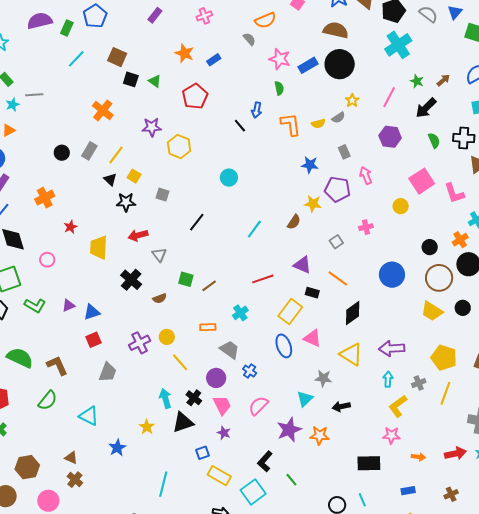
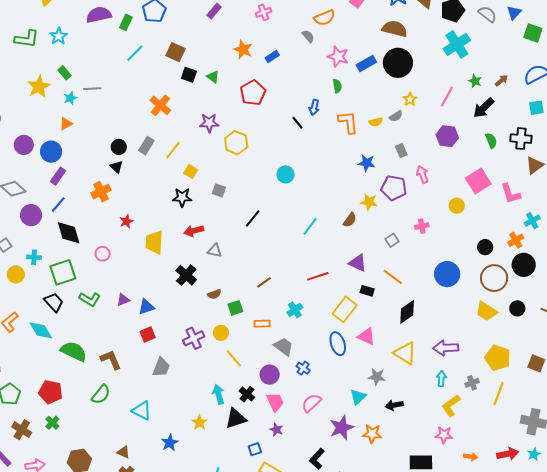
black triangle: (110, 179) -> (116, 167), moved
gray triangle: (159, 255) -> (215, 251), turned -42
green square: (186, 279) -> (235, 308), moved, turned -35

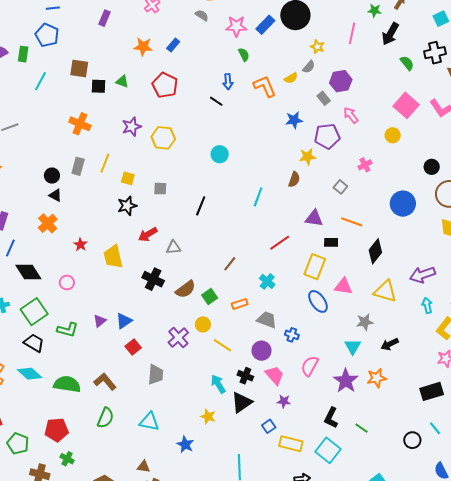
purple hexagon: (447, 136) -> (341, 81), moved
brown semicircle: (214, 294) -> (186, 289), size x1.5

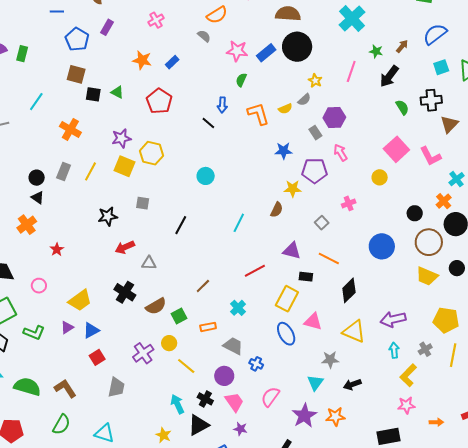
blue pentagon: (47, 35) -> (77, 39), moved
green semicircle: (244, 55) -> (241, 80), turned -136
cyan line: (41, 81) -> (36, 102), moved
yellow square: (128, 178) -> (125, 166), moved, size x1.5
yellow trapezoid: (113, 257) -> (80, 300), moved, turned -120

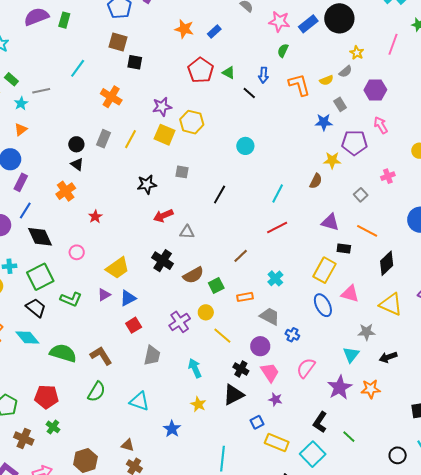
green triangle: (117, 92) -> (229, 73), moved
gray rectangle: (315, 133) -> (340, 104), moved
red line: (255, 271) -> (277, 227), moved
cyan arrow: (177, 404) -> (195, 368), moved

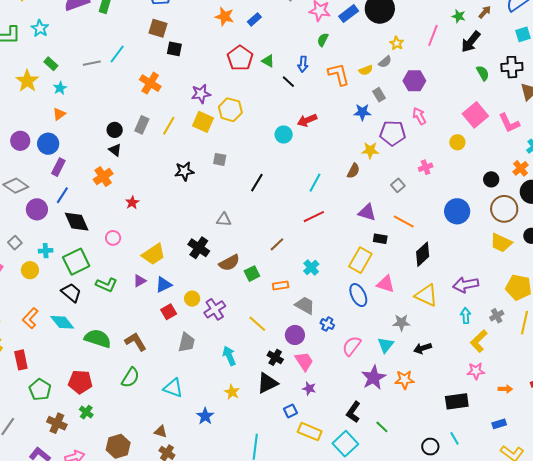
gray line: (41, 91) -> (92, 63), moved
red arrow: (163, 216) -> (307, 120), moved
yellow circle: (206, 312) -> (192, 299), moved
pink semicircle: (306, 368) -> (352, 346), moved

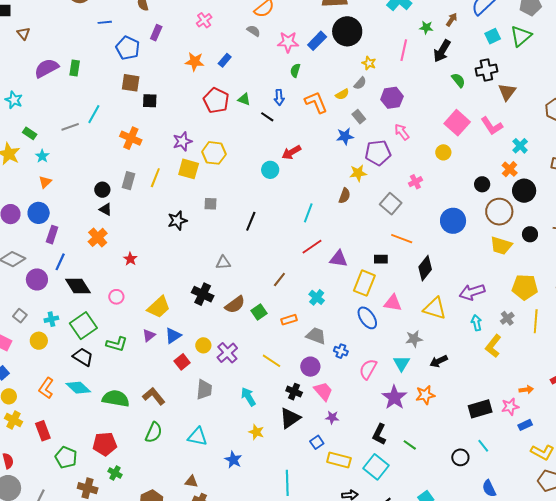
gray square: (398, 185) -> (391, 204), size x1.5
purple triangle: (367, 212) -> (339, 259), moved
pink star: (476, 371) -> (510, 407), moved

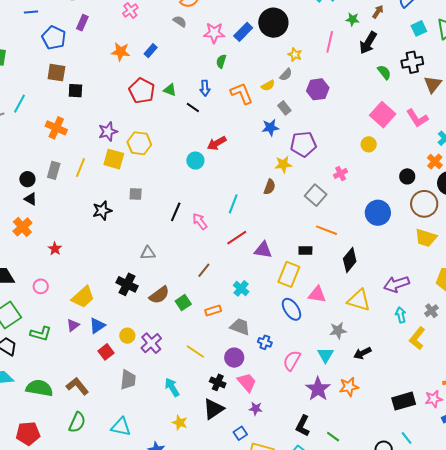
pink arrow: (402, 132) -> (200, 221), moved

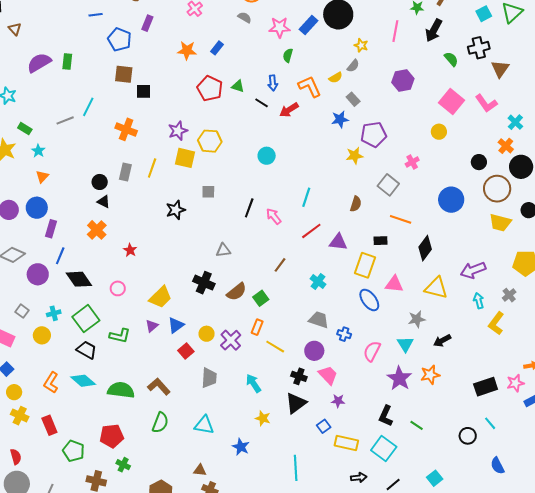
purple hexagon: (318, 89) -> (403, 81), moved
red arrow: (217, 143) -> (289, 110), moved
brown semicircle: (270, 187) -> (356, 204), moved
orange rectangle: (213, 310) -> (257, 327), moved, turned -49

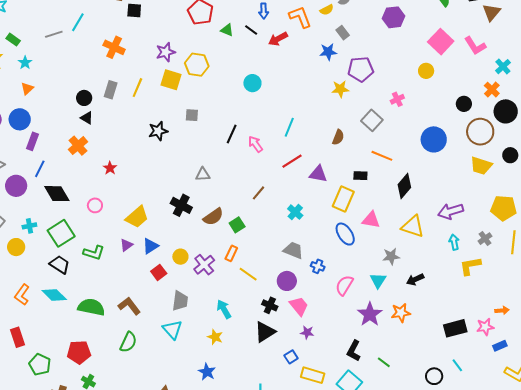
green triangle: (238, 86) -> (227, 30), moved
yellow L-shape: (496, 323) -> (470, 266), turned 40
yellow star: (263, 418) -> (215, 337), moved
cyan triangle: (204, 425) -> (172, 330), moved, turned 35

